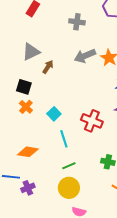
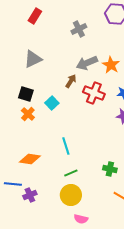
gray cross: (77, 22) -> (79, 29), turned -35
brown arrow: (48, 67) -> (71, 81), moved
cyan square: (54, 114) -> (52, 103), moved
red cross: (92, 121) -> (94, 93), moved

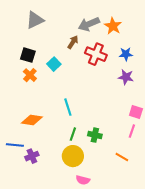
green cross: (110, 169) -> (95, 135), moved
green line: (71, 173) -> (73, 134), turned -48

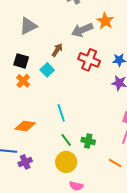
orange star: (113, 26) -> (105, 21), moved
brown arrow: (73, 42) -> (57, 50), moved
green line: (73, 134) -> (66, 140), turned -56

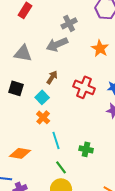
gray triangle: (28, 26) -> (23, 53), turned 36
gray arrow: (82, 30) -> (57, 44), moved
orange cross: (23, 81) -> (43, 117), moved
green cross: (88, 141) -> (86, 149), moved

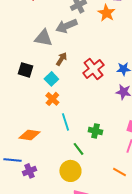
orange star: (100, 48) -> (106, 13), moved
gray triangle: (23, 53) -> (43, 38), moved
red cross: (84, 87) -> (93, 69), turned 30
green line: (61, 167) -> (78, 149), moved

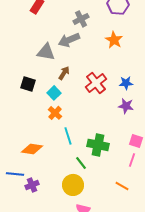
orange star: (106, 13) -> (114, 40), moved
green cross: (95, 131) -> (98, 145), size x1.5

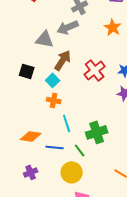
brown arrow: (64, 73) -> (63, 60), size x1.5
orange cross: (55, 113) -> (54, 100), turned -32
green cross: (98, 145) -> (97, 132), turned -30
blue line: (15, 174) -> (55, 147), moved

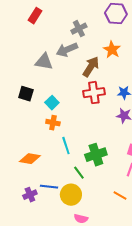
brown arrow: (63, 60) -> (91, 67), moved
red cross: (95, 70) -> (94, 93), turned 30
blue line: (55, 147) -> (49, 187), moved

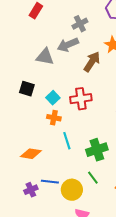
red cross: (94, 93) -> (81, 99), moved
green line: (79, 173) -> (93, 178), moved

